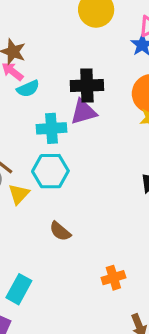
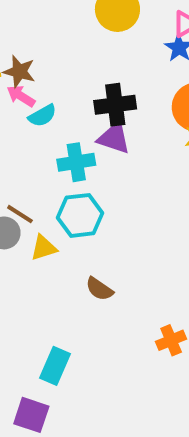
purple triangle: (83, 112) -> (114, 138), turned 40
yellow triangle: (19, 194) -> (44, 248), turned 35

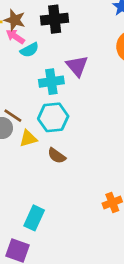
black cross: (115, 105) -> (55, 19), moved
purple triangle: (114, 138) -> (77, 66), turned 30
brown semicircle: (99, 289) -> (57, 156), moved

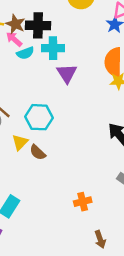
black cross: (55, 19) -> (38, 25), moved
cyan cross: (51, 82) -> (53, 48), moved
yellow triangle: (28, 139) -> (20, 142), moved, turned -36

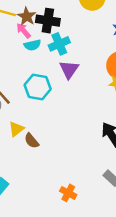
cyan cross: (53, 48) -> (59, 44), turned -30
cyan hexagon: (39, 117) -> (38, 87), moved
orange cross: (83, 202) -> (68, 193), turned 35

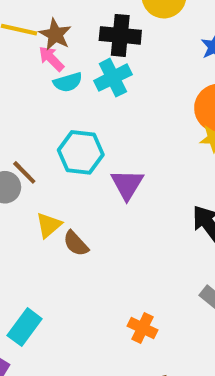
black cross: (48, 21) -> (120, 35), moved
purple triangle: (69, 69) -> (127, 184), moved

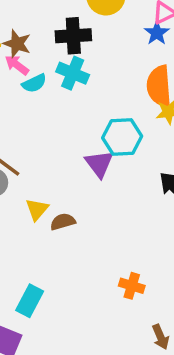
cyan cross: (113, 78) -> (73, 73), turned -32
cyan hexagon: (81, 152) -> (122, 137), moved
brown semicircle: (76, 244) -> (63, 222), turned 125

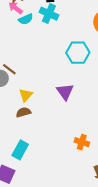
purple triangle: (99, 164) -> (65, 92), moved
brown semicircle: (63, 222) -> (23, 112), moved

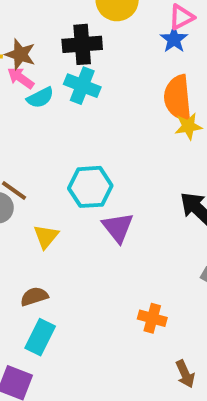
cyan hexagon: (78, 53) -> (90, 187), moved
brown semicircle: (23, 112) -> (34, 296), moved

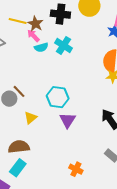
black cross: (82, 44) -> (60, 14), moved
brown semicircle: (34, 296) -> (19, 147), size x1.5

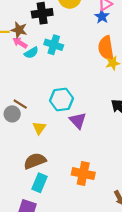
orange cross: (76, 169) -> (83, 174), moved, size x1.5

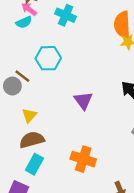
cyan semicircle: (31, 53) -> (24, 22), moved
cyan hexagon: (62, 100) -> (48, 58), moved
yellow triangle: (39, 128) -> (29, 115), moved

